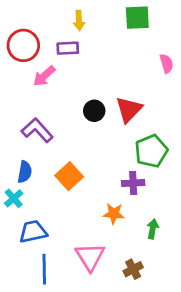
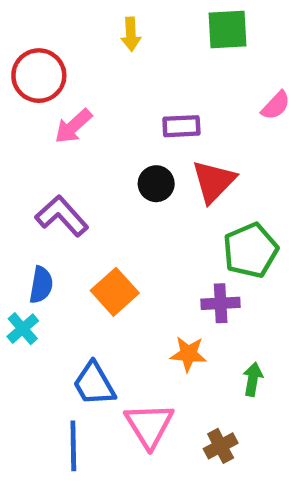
purple rectangle: (68, 48) -> (181, 126), moved
pink semicircle: (166, 64) -> (276, 105), turned 60
blue trapezoid: (33, 232) -> (94, 384), moved, turned -108

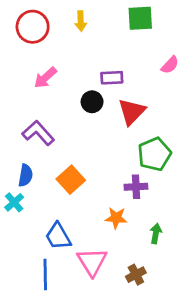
red circle: (39, 76) -> (33, 27), moved
black circle: (156, 184) -> (92, 102), moved

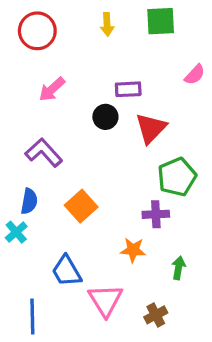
yellow arrow: (81, 21) -> (107, 24), moved
blue line: (45, 275) -> (32, 317), moved

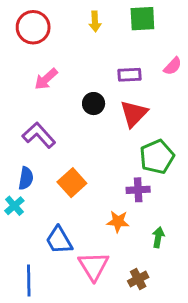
purple rectangle: (128, 89) -> (129, 75), moved

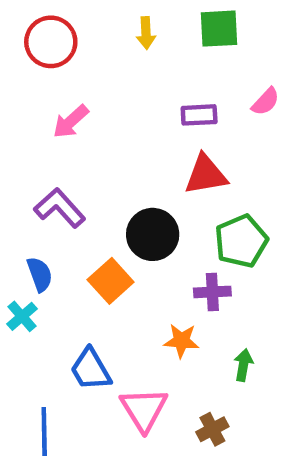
black circle: (94, 104) -> (153, 234), moved, size x1.5
red triangle: (134, 114) -> (206, 175), turned 36
blue semicircle: (26, 178) -> (40, 274), turned -30

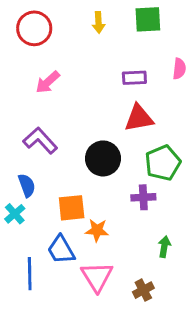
pink semicircle: (266, 102) -> (179, 69), turned -36
orange square: (111, 281) -> (72, 208), moved, turned 36
orange star: (181, 341) -> (97, 230), moved
blue line: (44, 431) -> (30, 274), moved

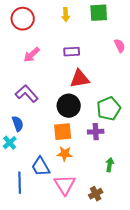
pink semicircle: (179, 69) -> (120, 46), turned -32
purple rectangle: (134, 78) -> (72, 52), moved
red triangle: (139, 118) -> (80, 79), moved
orange square: (72, 208) -> (63, 132), moved

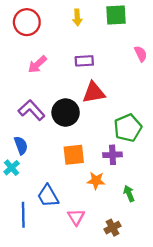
black circle: (69, 106) -> (66, 113), moved
orange star: (65, 154) -> (96, 181), moved
green arrow: (110, 165) -> (129, 194), turned -32
pink triangle: (65, 185) -> (76, 217), size x0.7

